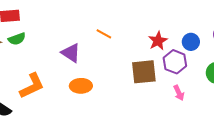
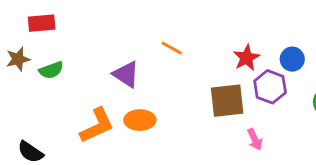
green semicircle: (17, 39) -> (51, 70), moved
orange L-shape: (32, 86) -> (97, 126), moved
pink arrow: (179, 93) -> (255, 139), moved

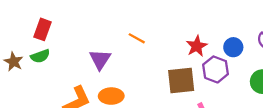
red rectangle: (42, 23) -> (42, 29), moved, turned -65
brown star: (18, 59) -> (14, 62), moved, turned -30
purple triangle: (126, 74) -> (100, 59), turned 30

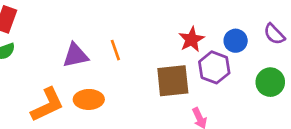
orange line: (137, 38) -> (115, 50), moved, turned 42
purple triangle: (100, 59) -> (75, 55), turned 45

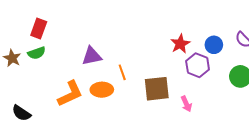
orange line: (115, 50) -> (122, 72), moved
brown square: (173, 81) -> (157, 89), moved

